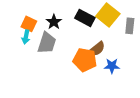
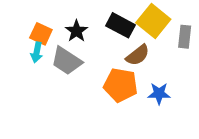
gray trapezoid: (47, 43) -> (67, 61), turned 105
brown semicircle: (97, 49) -> (138, 55), moved

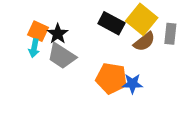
black star: (76, 31) -> (58, 34), moved
brown semicircle: (138, 55) -> (144, 42), moved
blue star: (159, 94) -> (132, 84), moved

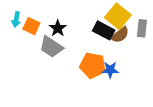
black rectangle: (111, 23) -> (104, 30), moved
black star: (58, 34) -> (58, 28), moved
cyan arrow: (34, 48) -> (16, 20), moved

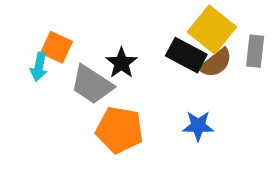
cyan arrow: (16, 20) -> (39, 67), moved
black star: (58, 28) -> (121, 63), moved
orange pentagon: (93, 65) -> (119, 130), moved

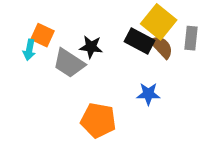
black star: (121, 63) -> (91, 47), turned -30
brown semicircle: (216, 63) -> (162, 47), turned -95
orange pentagon: (119, 130) -> (98, 120), moved

